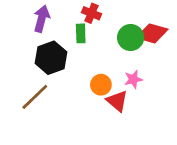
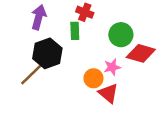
red diamond: (152, 33) -> (141, 53), moved
pink star: (133, 79) -> (112, 67), moved
brown line: (35, 97) -> (32, 73), moved

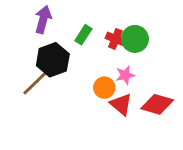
red cross: (85, 12) -> (115, 39), moved
green rectangle: (75, 31) -> (83, 35), turned 35
red diamond: (141, 53) -> (157, 104), moved

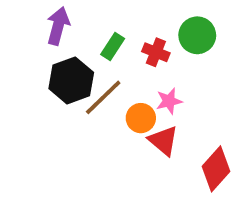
green circle: (135, 39) -> (197, 35), moved
brown line: (36, 82) -> (103, 97), moved
red diamond: (157, 104) -> (216, 169), moved, turned -64

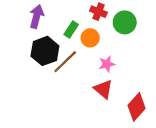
red cross: (156, 52) -> (98, 12), moved
orange circle: (141, 118) -> (90, 38), moved

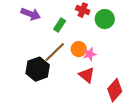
purple arrow: (37, 16) -> (31, 14), turned 96
orange circle: (90, 38) -> (79, 49), moved
black hexagon: (45, 51) -> (38, 69), moved

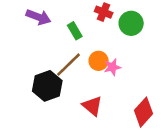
green rectangle: (60, 25) -> (75, 31), turned -64
red triangle: (87, 75) -> (92, 106), moved

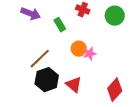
green circle: (131, 23) -> (115, 16), moved
brown line: (69, 65) -> (40, 59), moved
black hexagon: (47, 86) -> (47, 80), moved

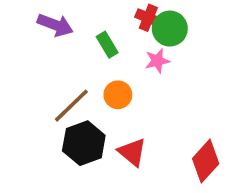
green circle: (115, 16) -> (170, 29), moved
orange circle: (79, 49) -> (118, 95), moved
pink star: (90, 54) -> (157, 61), moved

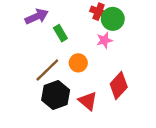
purple arrow: (55, 25) -> (37, 16), turned -45
green rectangle: (107, 45) -> (60, 33), moved
red diamond: (206, 161) -> (119, 85), moved

